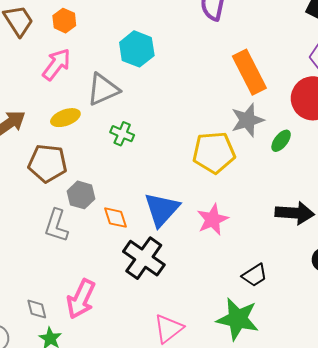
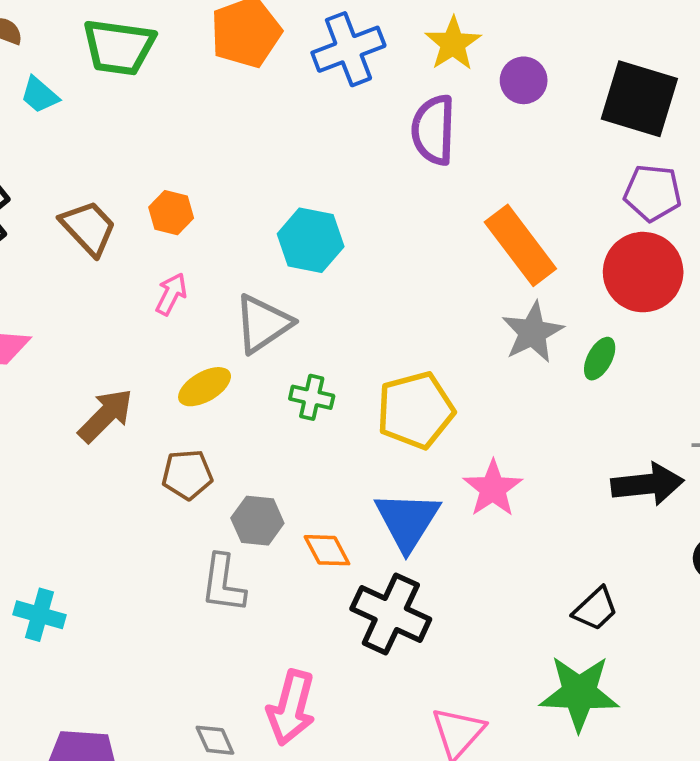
pink arrow: (56, 64) -> (171, 294), size x0.7
yellow pentagon: (214, 152) -> (416, 410), moved
brown pentagon: (48, 163) -> (187, 475), size x0.7
pink star: (213, 219) -> (493, 489), moved

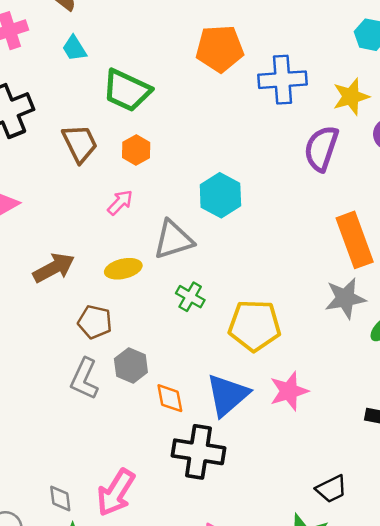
green trapezoid: (119, 47) -> (127, 90), moved
gray L-shape: (223, 584) -> (84, 379), moved
black cross: (391, 614) -> (198, 452), turned -33

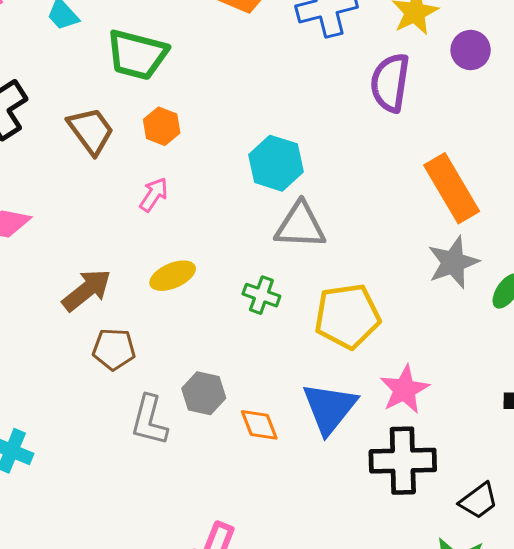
gray triangle: (173, 240) -> (300, 225), moved, turned 30
brown pentagon: (95, 322) -> (114, 349), moved
black cross: (198, 452) -> (403, 461), moved

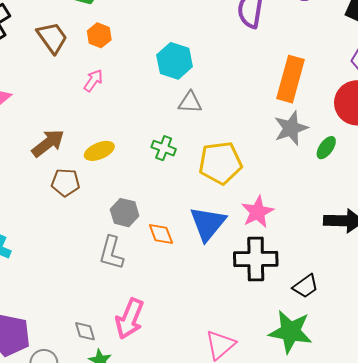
orange rectangle: (452, 188) -> (291, 79), turned 45
gray triangle: (300, 225) -> (190, 102), size x0.7
yellow ellipse: (173, 276) -> (99, 151), moved
gray L-shape: (149, 420) -> (111, 253), moved

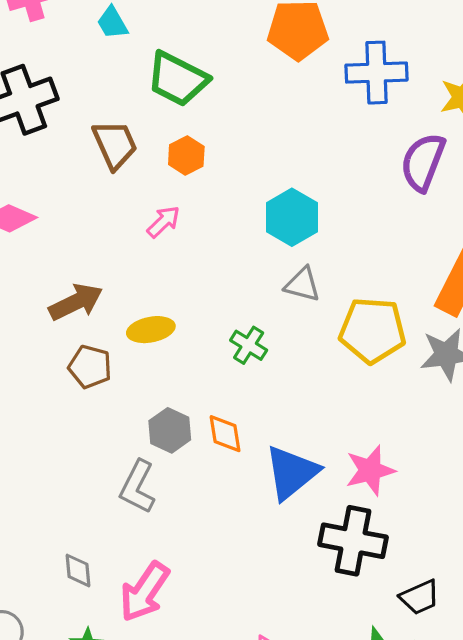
yellow pentagon: (220, 163) -> (373, 330), moved
orange diamond: (161, 234) -> (225, 434), moved
gray diamond: (85, 331) -> (78, 570), moved

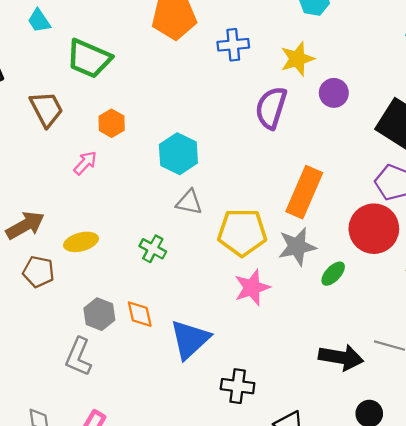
blue cross: (376, 73) -> (233, 45), size x0.7
orange hexagon: (186, 156) -> (112, 123), moved
pink star: (370, 470) -> (252, 288), moved
black cross: (353, 541) -> (238, 386), size x0.7

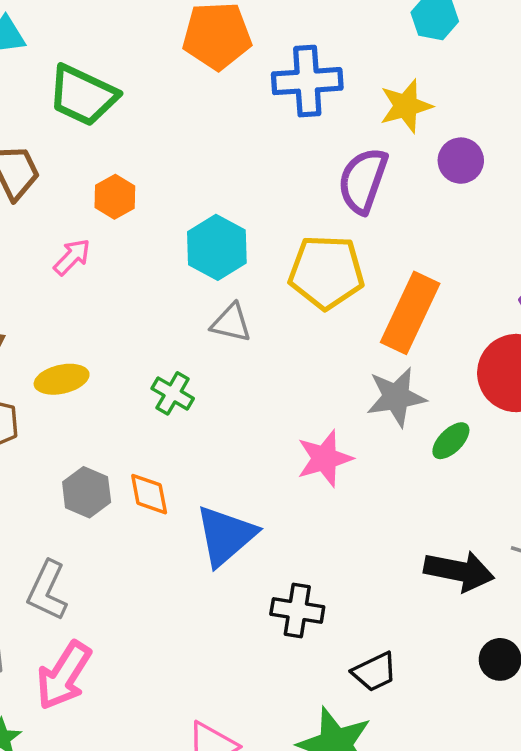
blue cross: (233, 45) -> (307, 81), size x1.4
yellow pentagon: (242, 232) -> (326, 272), moved
gray L-shape: (78, 357) -> (47, 591), moved

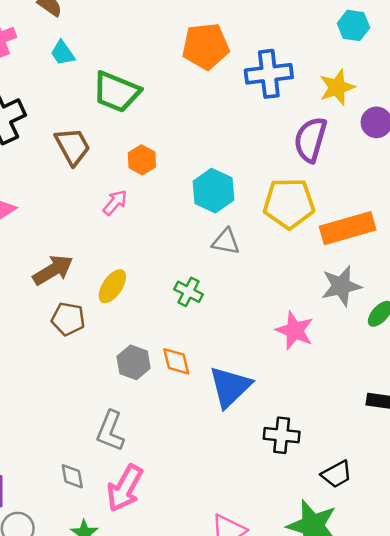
orange rectangle: (410, 313) -> (348, 228), turned 52
yellow ellipse: (62, 379) -> (112, 286), turned -40
pink star: (325, 458) -> (295, 331), turned -30

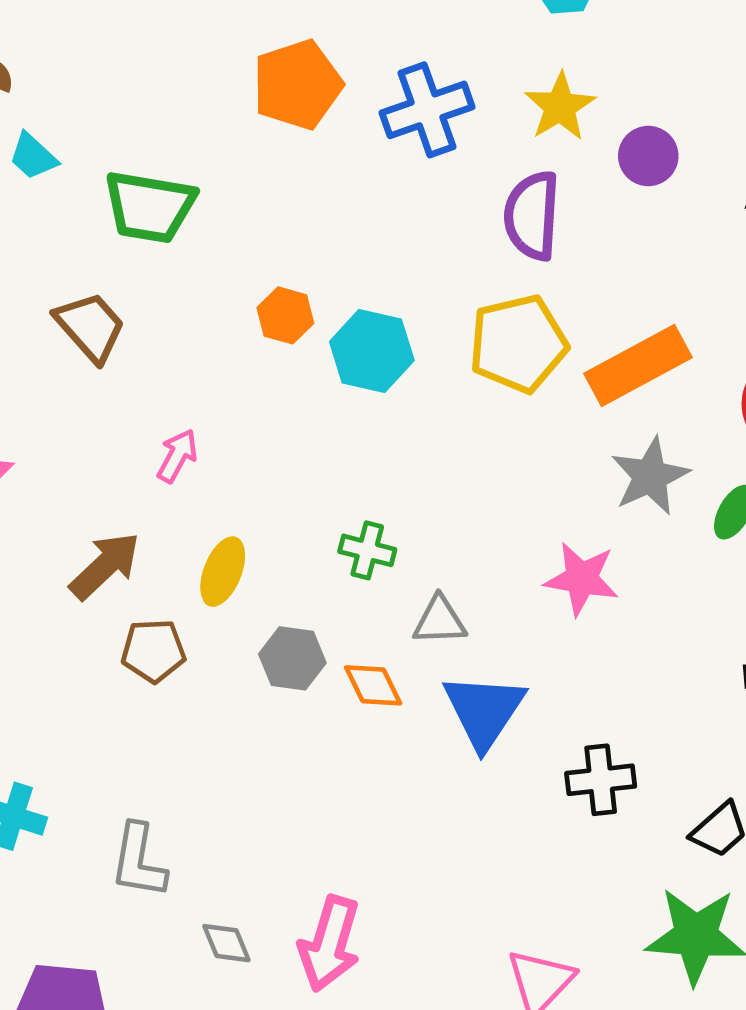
orange hexagon: (142, 160) -> (285, 315), moved
pink arrow: (115, 202) -> (177, 456), moved
gray triangle: (226, 242) -> (440, 621), moved
gray hexagon: (134, 362) -> (292, 658), moved
gray L-shape: (110, 431) -> (139, 861), moved

